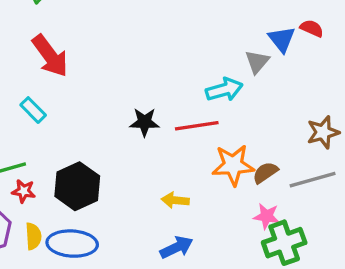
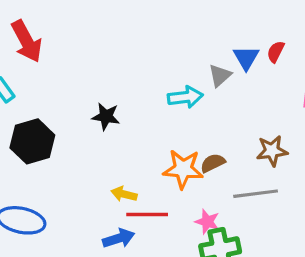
red semicircle: (312, 28) -> (276, 52), turned -95
red line: (197, 126) -> (147, 214), moved
brown semicircle: (265, 173) -> (213, 163), moved
black hexagon: (77, 186) -> (32, 141), moved

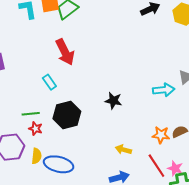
orange star: (183, 169) -> (161, 135), size x0.7
red line: (147, 214) -> (156, 166), moved, turned 55

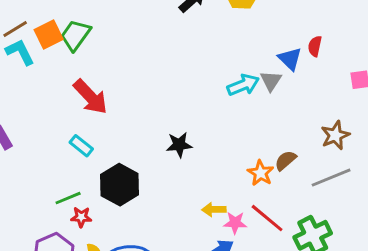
cyan arrow: (164, 90) -> (243, 85), moved
orange star: (161, 135) -> (261, 173), turned -30
pink star: (175, 168) -> (235, 223), moved

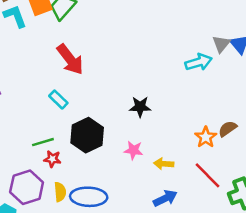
gray triangle: (271, 81) -> (221, 44), moved
pink star: (235, 223) -> (133, 150), moved

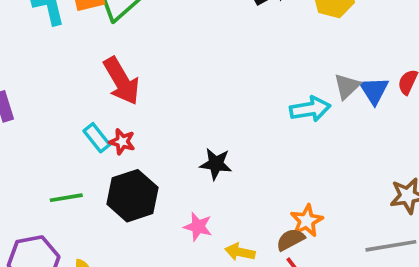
brown semicircle: (228, 129) -> (290, 240), moved
red star: (52, 159) -> (122, 142), moved

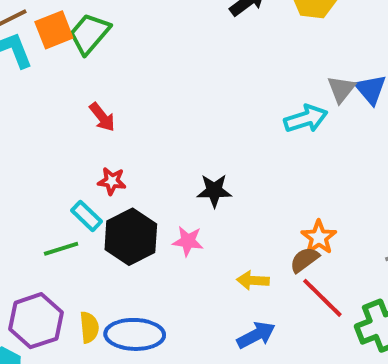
red arrow: (122, 81) -> (102, 117), size x0.6
cyan rectangle: (97, 138) -> (87, 216), moved
pink star: (198, 227) -> (188, 241), moved

